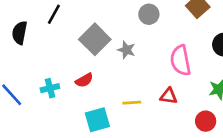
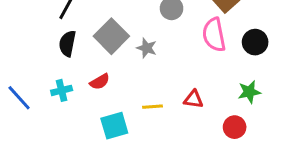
black semicircle: (20, 33) -> (67, 44), moved
pink semicircle: (181, 60) -> (214, 35), moved

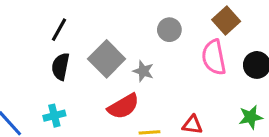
red semicircle: (100, 82) -> (123, 106), moved, size x1.5

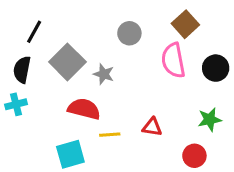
black line: (59, 30) -> (34, 32), moved
red semicircle: (123, 106) -> (84, 109), turned -136
cyan cross: (54, 116) -> (16, 104), moved

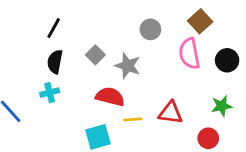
black line: (34, 32) -> (54, 28), moved
gray square: (67, 62) -> (95, 55), size x0.6
gray star: (104, 74) -> (128, 66), size x1.4
red triangle: (152, 127) -> (171, 113), size x1.4

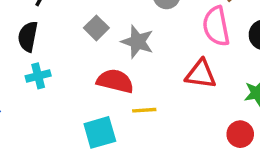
black semicircle: (55, 62) -> (28, 37), moved
red triangle: (171, 113) -> (201, 74), moved

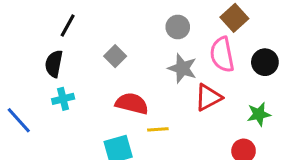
gray star: (137, 42) -> (182, 68), moved
red triangle: (201, 74) -> (208, 97), turned -36

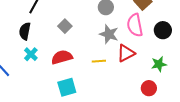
cyan cross: (63, 99) -> (31, 54), turned -32
red semicircle: (132, 103) -> (62, 57), moved, turned -30
yellow line: (158, 129) -> (99, 61), moved

